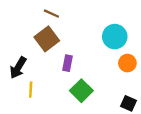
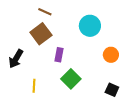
cyan circle: (115, 37) -> (90, 26), moved
yellow line: (31, 90) -> (34, 86), moved

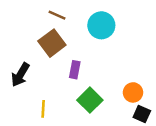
cyan circle: (90, 26) -> (101, 25), moved
orange circle: (111, 55) -> (133, 92), moved

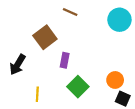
brown line: (57, 15) -> (70, 12), moved
cyan circle: (101, 25) -> (119, 20), moved

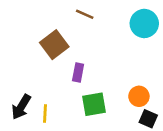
black arrow: (18, 65) -> (21, 107), moved
green square: (78, 87) -> (94, 104), turned 35

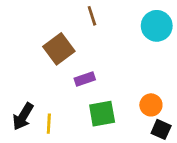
brown line: (85, 14) -> (92, 16), turned 48
purple rectangle: (78, 72) -> (85, 79), turned 60

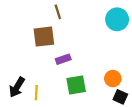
brown line: (92, 16) -> (58, 12), moved
brown square: (59, 49) -> (44, 37), turned 30

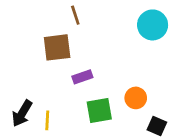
orange circle: (113, 79) -> (136, 98), moved

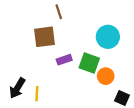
cyan circle: (153, 25) -> (108, 37), moved
green square: (99, 111) -> (89, 63), moved, turned 30

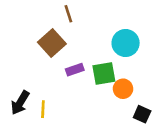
brown square: (45, 37) -> (52, 43), turned -35
green square: (89, 63) -> (104, 73), turned -30

